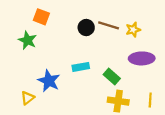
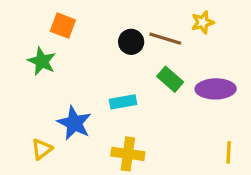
yellow star: (133, 30) -> (203, 22), moved
green rectangle: (112, 77) -> (170, 79), moved
yellow cross: (118, 101) -> (128, 154), moved

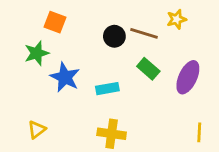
green star: (42, 61) -> (37, 53), turned 30
purple ellipse: (216, 89) -> (188, 77), turned -64
blue star: (74, 123) -> (65, 77), moved

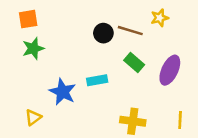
orange square: (55, 22) -> (28, 19), moved, turned -30
blue star: (65, 77) -> (63, 92), moved
yellow cross: (112, 134) -> (133, 121), moved

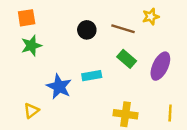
black circle: (103, 33) -> (87, 30), moved

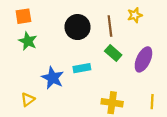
brown line: (123, 29) -> (110, 26), turned 66
black circle: (87, 30) -> (78, 27), size x1.5
green star: (31, 46) -> (28, 41), turned -30

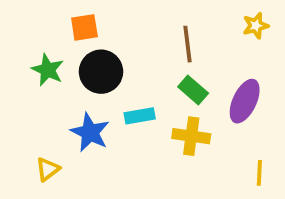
yellow star: (135, 15) -> (256, 26), moved
orange square: (23, 16) -> (84, 27), moved
black circle: (78, 27) -> (101, 72), moved
yellow cross: (112, 103) -> (191, 136), moved

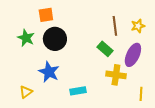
yellow star: (256, 26) -> (138, 26), moved
brown line: (188, 44) -> (115, 26), moved
cyan rectangle: (140, 116) -> (78, 91), moved
yellow cross: (191, 136) -> (116, 75), moved

